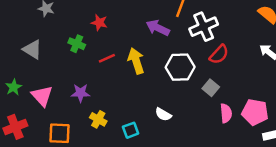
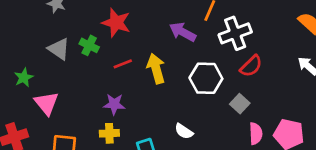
red star: (99, 23) -> (116, 23), size x1.5
gray triangle: (32, 49) -> (59, 49), moved
green star: (14, 87) -> (24, 78), moved
purple star: (81, 93) -> (114, 104), moved
yellow cross: (98, 119) -> (109, 133), turned -35

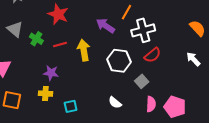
green cross: (89, 45) -> (36, 39), moved
white semicircle: (184, 131) -> (115, 103), moved

